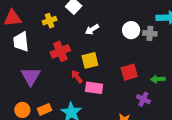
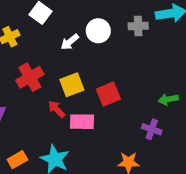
white circle: (131, 30) -> (98, 31), moved
gray cross: (150, 33) -> (138, 26), moved
red square: (129, 72) -> (108, 94), moved

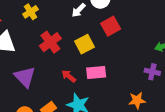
red square: (108, 94) -> (111, 26), moved
red arrow: (56, 109) -> (69, 76), moved

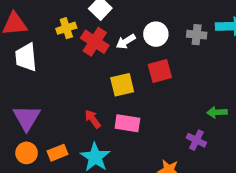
red cross: (50, 42) -> (95, 42), moved, turned -35
purple triangle: (25, 77) -> (27, 118), moved

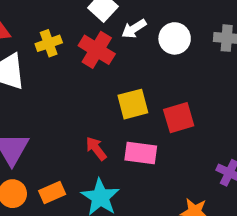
yellow cross: (66, 28) -> (49, 43), moved
white arrow: (126, 41) -> (134, 29), moved
red square: (160, 71) -> (179, 118), moved

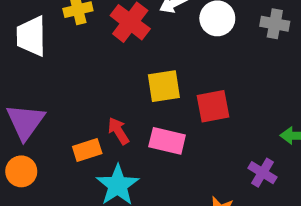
orange rectangle: (52, 192) -> (87, 150), moved

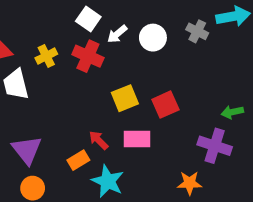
gray cross: (275, 24) -> (197, 31), turned 30
purple cross: (262, 173) -> (215, 146), size x1.5

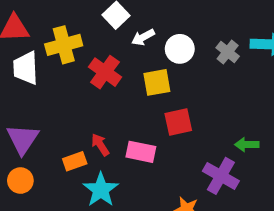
yellow cross: (46, 56) -> (64, 45), size x1.5
red cross: (88, 56) -> (105, 72), moved
yellow square: (125, 98) -> (157, 82), moved

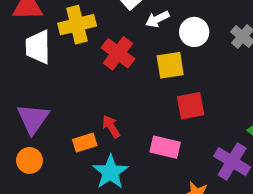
pink rectangle: (141, 152) -> (165, 147), moved

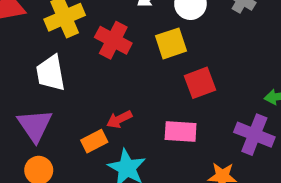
white trapezoid: (38, 47) -> (51, 73), moved
red arrow: (111, 127) -> (119, 119), turned -75

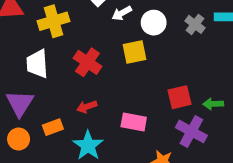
red cross: (113, 40) -> (87, 62), moved
red square: (200, 83) -> (180, 97), moved
orange rectangle: (94, 141) -> (53, 127), moved

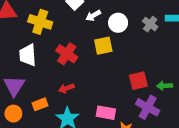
yellow cross: (53, 21) -> (40, 22), turned 35
pink rectangle: (134, 122) -> (106, 113), moved

